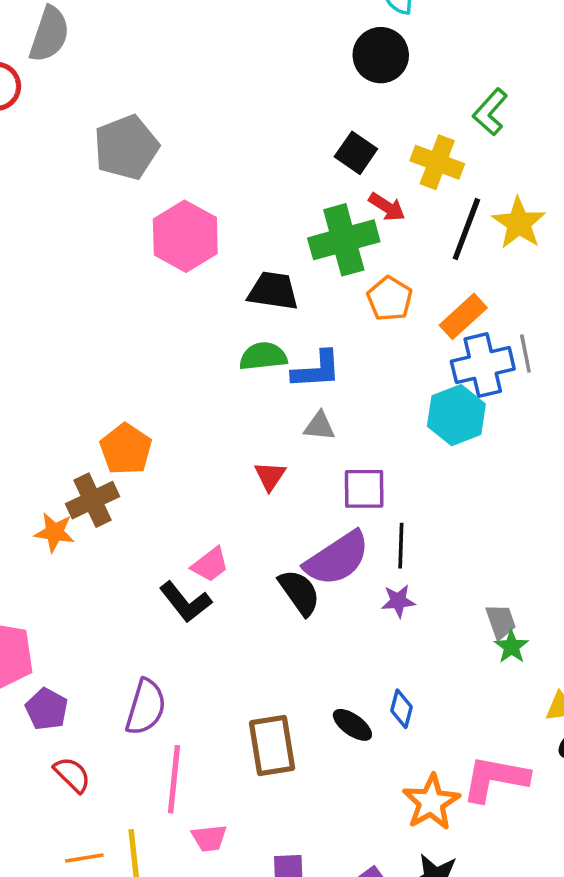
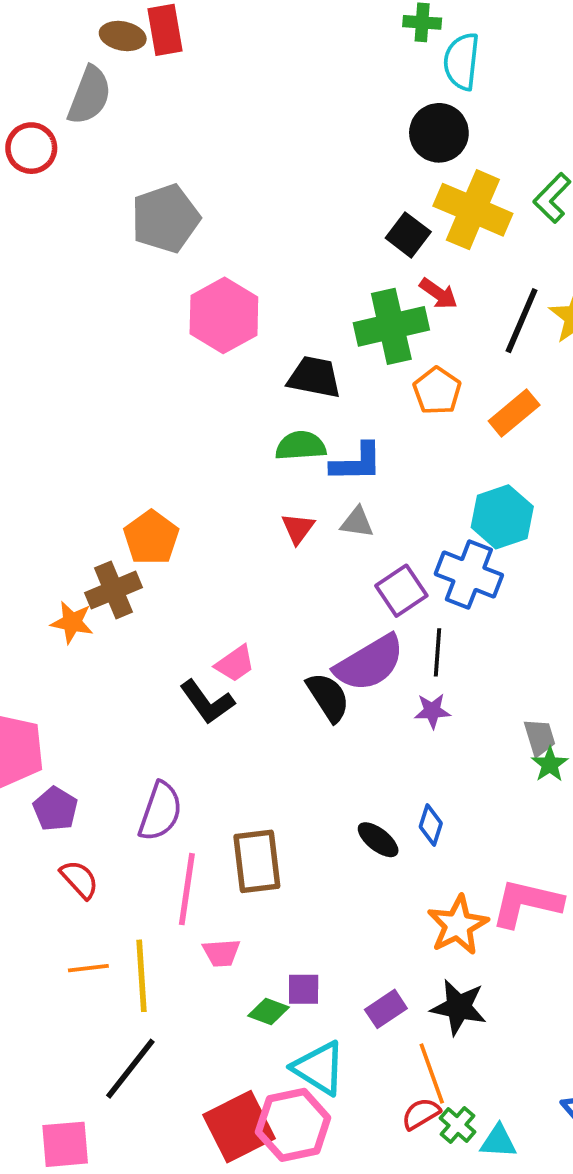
yellow cross: (437, 162) -> (473, 210), moved, size x1.4
blue cross: (483, 365) -> (469, 574), moved, turned 32
red triangle: (270, 476) -> (298, 528), moved
purple square: (364, 489) -> (401, 591), turned -36
brown rectangle: (272, 745) -> (257, 861), moved

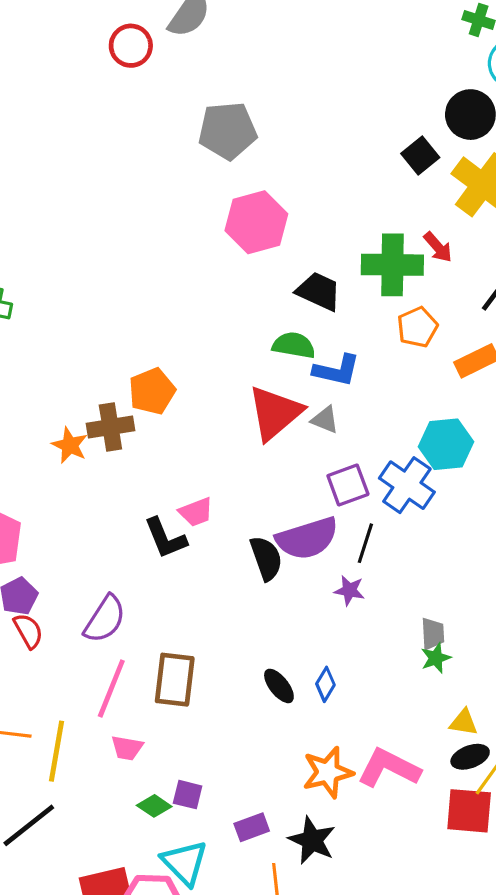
black square: (408, 235) -> (420, 155), moved
red triangle: (298, 528) -> (275, 413), size x2.0
red semicircle: (79, 879) -> (28, 631), moved

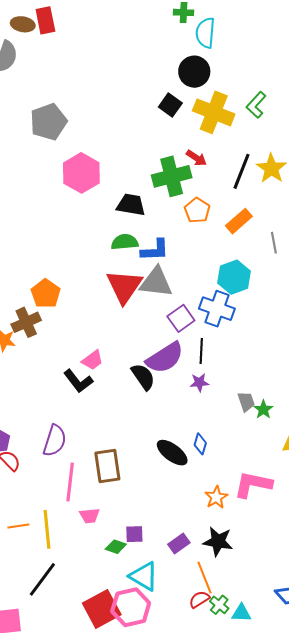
gray triangle: (325, 420) -> (156, 282), size x1.8
gray trapezoid: (433, 634) -> (246, 402), moved
black ellipse: (279, 686) -> (172, 453), size x1.4
orange star: (328, 772) -> (216, 497), size x0.7

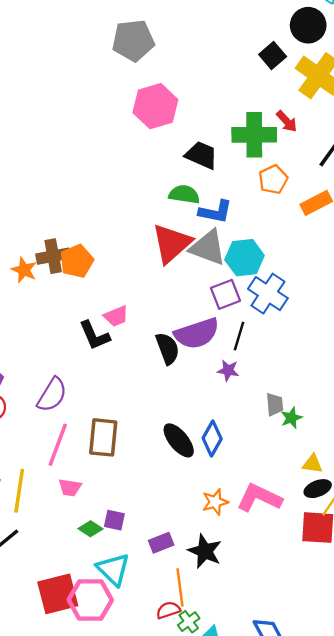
cyan hexagon: (234, 277) -> (245, 258), moved
orange pentagon: (46, 294) -> (77, 261), moved
blue diamond: (200, 444) -> (212, 439), size x1.4

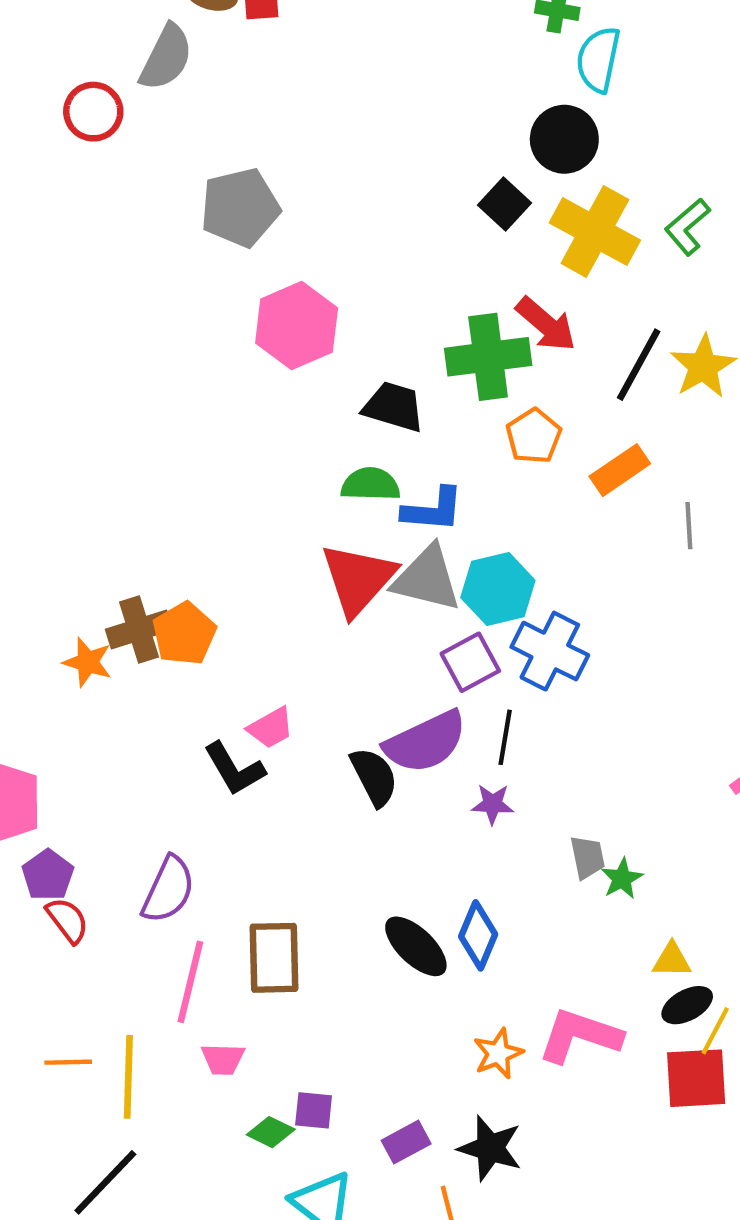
red arrow: (287, 121) -> (546, 324), size x1.4

